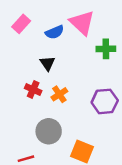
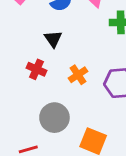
orange cross: (59, 94) -> (78, 75), moved

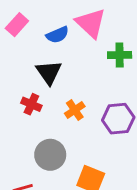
black triangle: (53, 39) -> (49, 72), size x1.4

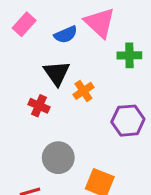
orange cross: (75, 110) -> (83, 91), moved

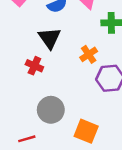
orange cross: (83, 91) -> (89, 54), moved

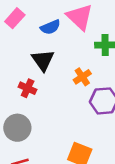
gray circle: (51, 110) -> (17, 128), moved

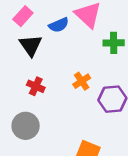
black triangle: (43, 60) -> (31, 45), moved
orange cross: (82, 77) -> (82, 81), moved

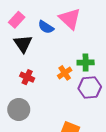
blue semicircle: (59, 25) -> (46, 27), turned 56
green cross: (114, 43) -> (86, 63), moved

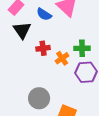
red cross: (27, 77) -> (43, 48), moved, turned -32
gray circle: (19, 110) -> (39, 98), moved

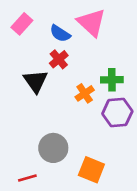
black triangle: (22, 30) -> (36, 81), moved
red cross: (43, 48) -> (59, 59), moved, turned -32

